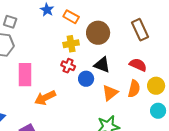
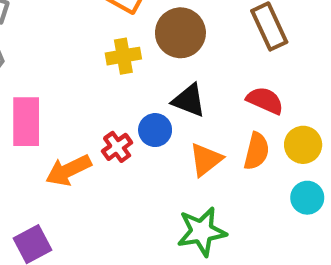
red cross: (68, 66) -> (117, 147), moved, turned 32

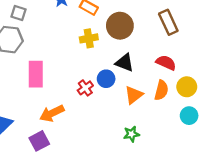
orange arrow: (68, 170) -> (52, 113), moved
green star: (202, 231) -> (131, 134), size x0.6

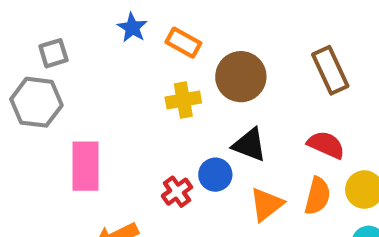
gray square: (18, 13) -> (53, 53), turned -35

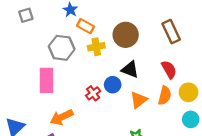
orange rectangle: (183, 43) -> (86, 26), moved
gray square: (53, 53) -> (26, 15), moved
gray hexagon: (36, 102) -> (62, 48), moved
red semicircle: (326, 145) -> (169, 70), turned 36

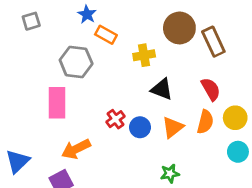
brown circle: (126, 35) -> (179, 28), moved
yellow cross: (96, 47) -> (144, 55), moved
blue circle: (113, 85) -> (140, 127), moved

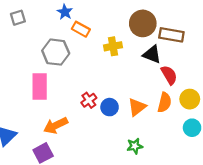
brown rectangle: (213, 42) -> (171, 35), turned -55
black triangle: (162, 89) -> (152, 54), moved

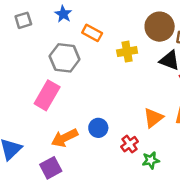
blue star: (65, 12) -> (63, 14), moved
pink rectangle: (40, 86) -> (47, 95), turned 30
red cross: (89, 100) -> (130, 144), moved
blue circle: (110, 107) -> (98, 128), moved

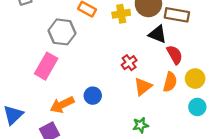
yellow cross: (127, 52) -> (121, 14), moved
red cross: (130, 144) -> (129, 63), moved

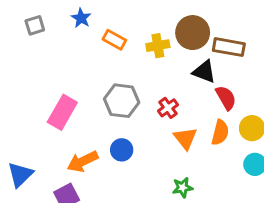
gray hexagon: (62, 32) -> (122, 101), moved
orange triangle: (143, 86) -> (185, 138), turned -30

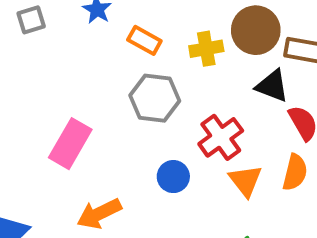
gray hexagon: (122, 101) -> (155, 98), moved
red cross: (168, 108) -> (221, 137), size x1.5
blue circle: (122, 150) -> (173, 177), moved

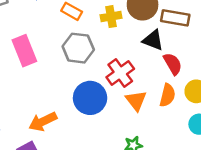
pink rectangle: (70, 144) -> (24, 51), moved, turned -52
blue circle: (173, 177) -> (90, 98), size x1.6

